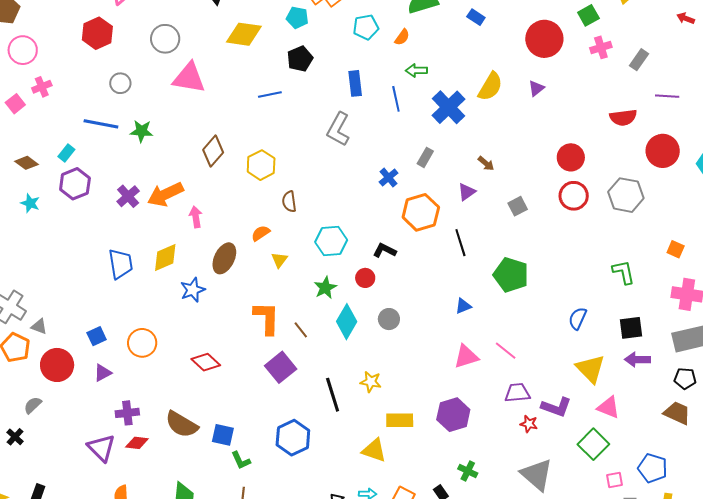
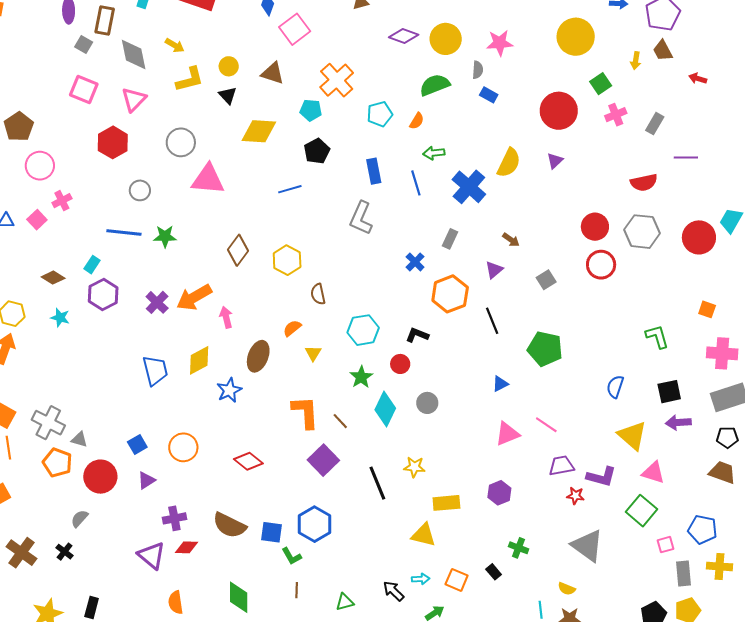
red circle: (663, 151) -> (699, 237), moved
gray hexagon: (626, 195) -> (642, 232), moved
purple hexagon: (453, 415) -> (499, 493), size x0.7
blue hexagon: (293, 438) -> (314, 524), moved

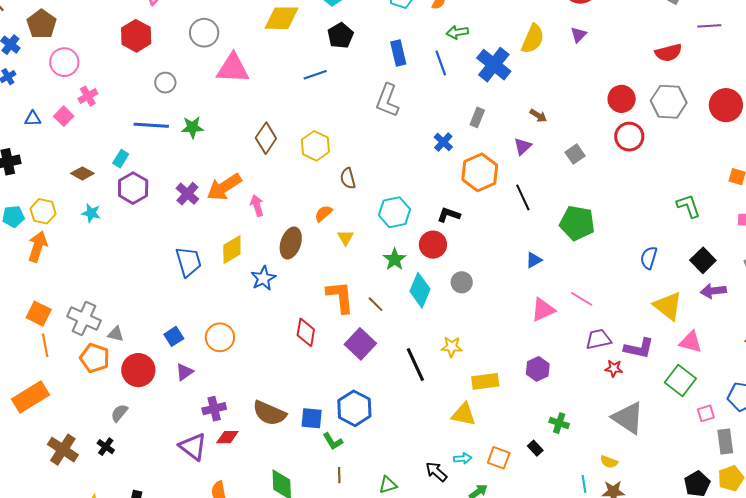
red circle: (400, 364) -> (433, 245), size x1.4
black square: (669, 392) -> (703, 260), turned -30
red diamond: (248, 461) -> (306, 332), moved, turned 64

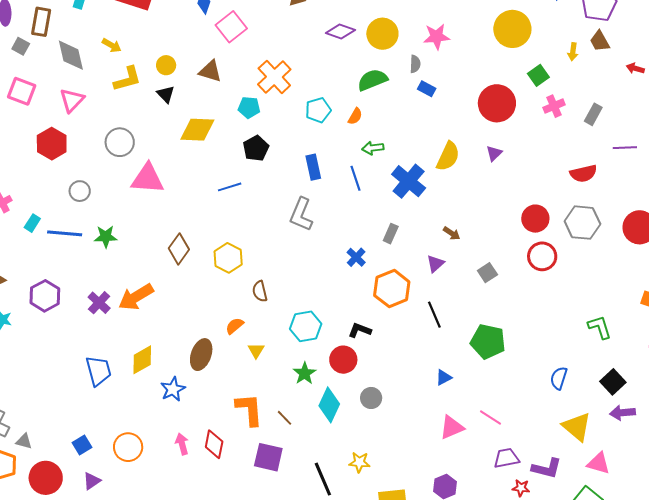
cyan rectangle: (121, 159) -> (32, 223), moved
pink arrow: (257, 206) -> (182, 444), moved
purple square: (360, 344) -> (268, 457), turned -32

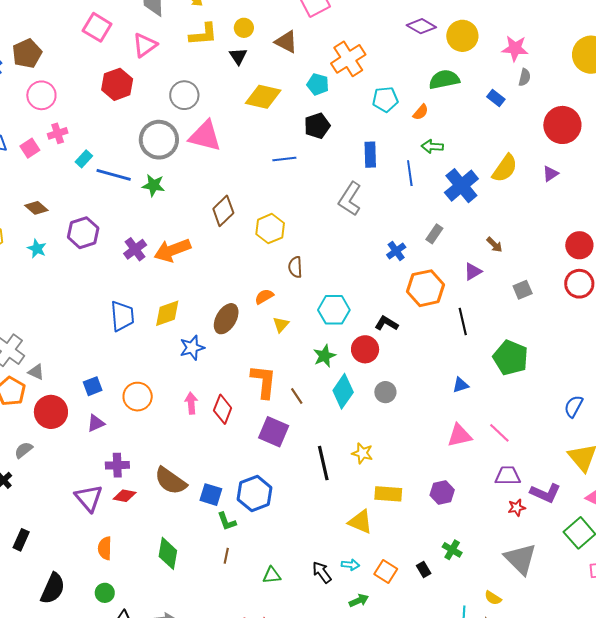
gray semicircle: (415, 64) -> (525, 77), moved
gray circle: (80, 191) -> (159, 140), moved, size x1.8
red star: (521, 488) -> (517, 508), turned -30

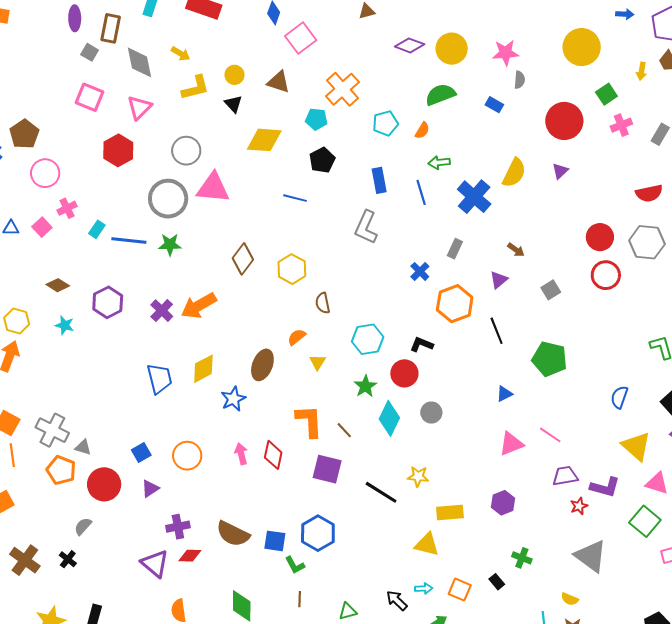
blue line: (284, 159) -> (295, 198), turned 30
black line: (323, 463) -> (381, 492), turned -36

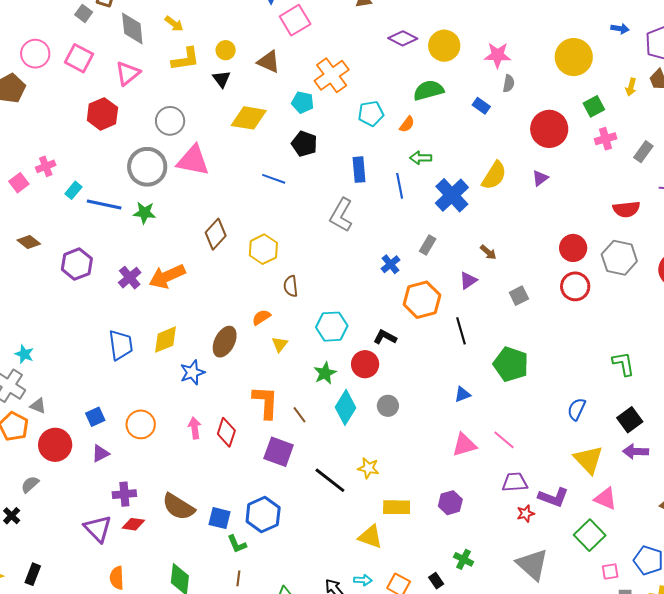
black pentagon: (322, 160) -> (304, 144), turned -30
pink circle: (45, 173) -> (35, 54), moved
cyan star: (65, 325) -> (24, 354), moved

